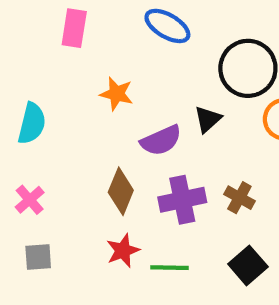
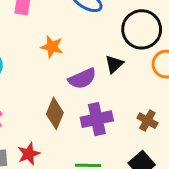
brown cross: (239, 198) -> (147, 121), moved
red star: (123, 251) -> (29, 154), moved

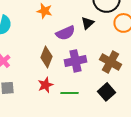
brown cross: (147, 121) -> (110, 62), size x1.5
red star: (29, 154) -> (45, 85), moved

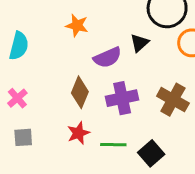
black square: (106, 92) -> (151, 153), moved

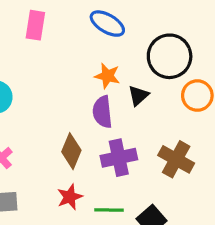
orange star: (77, 25) -> (107, 76), moved
purple semicircle: (108, 57) -> (102, 112), turned 108

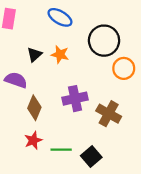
black triangle: (138, 96) -> (34, 55), moved
purple semicircle: (102, 112) -> (16, 80), moved, turned 115
purple cross: (119, 158) -> (75, 99), moved

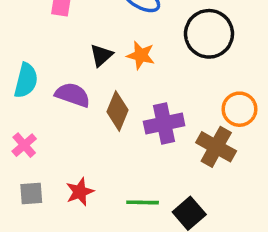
orange circle: (124, 68) -> (239, 109), moved
brown diamond: (34, 108) -> (117, 111), moved
red star: (33, 140) -> (80, 192), moved

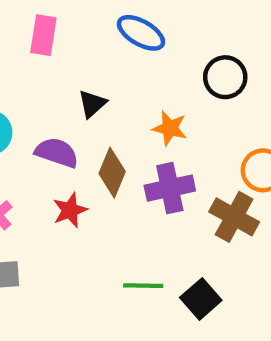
black circle: (209, 34) -> (225, 77), size x0.7
orange star: (141, 55) -> (170, 128), moved
red star: (80, 192) -> (70, 210), moved

